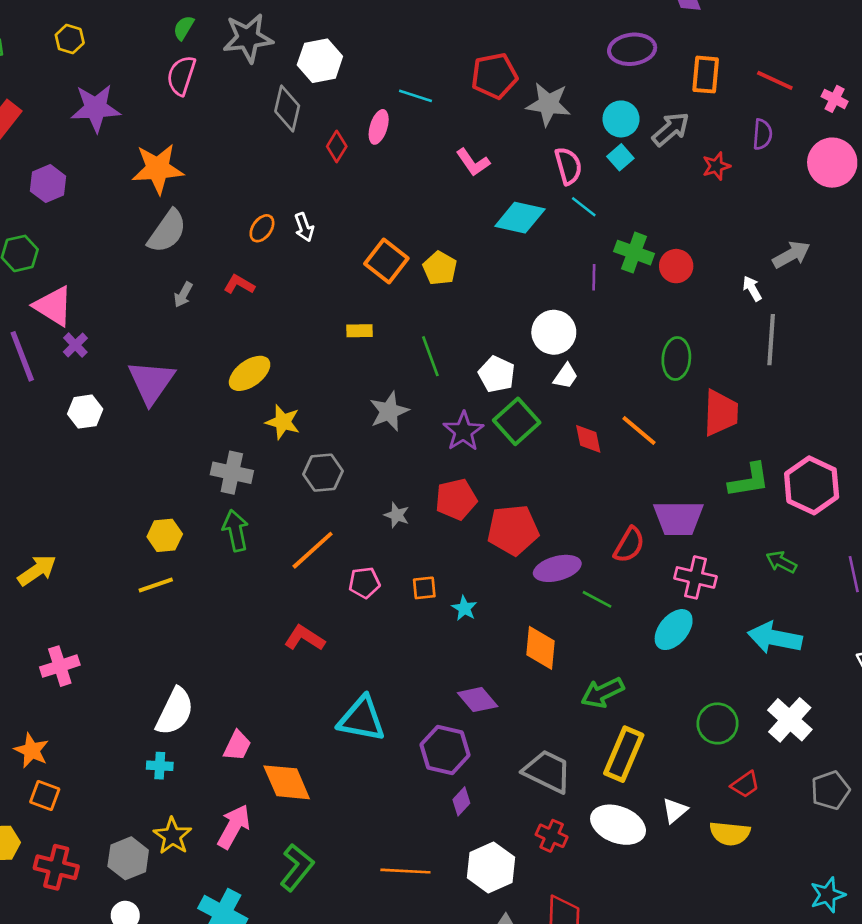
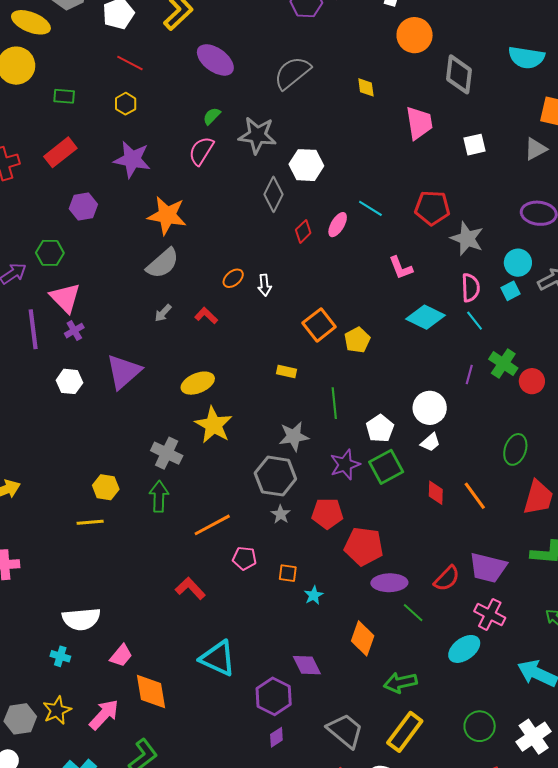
yellow star: (283, 422) -> (214, 425), size x1.4
gray hexagon: (323, 473) -> (275, 476), moved, size x1.4
white semicircle: (175, 712) -> (81, 619), turned 45

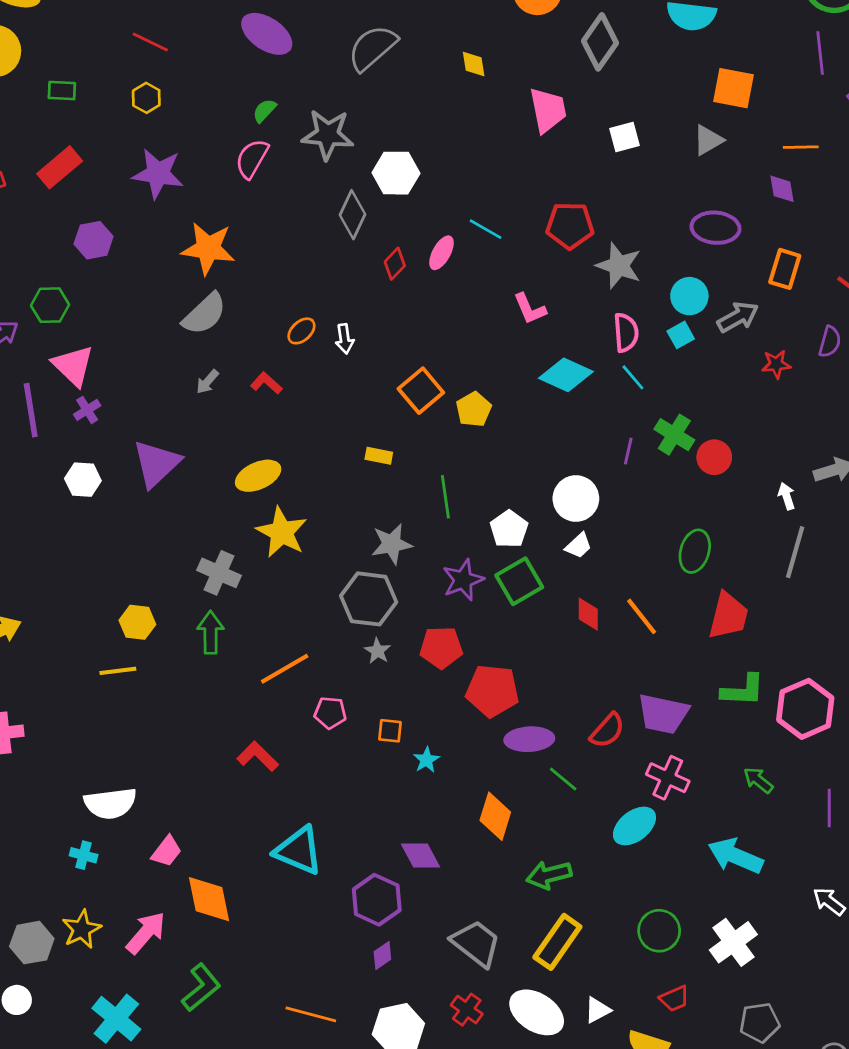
gray diamond: (459, 74) -> (600, 42), turned 30

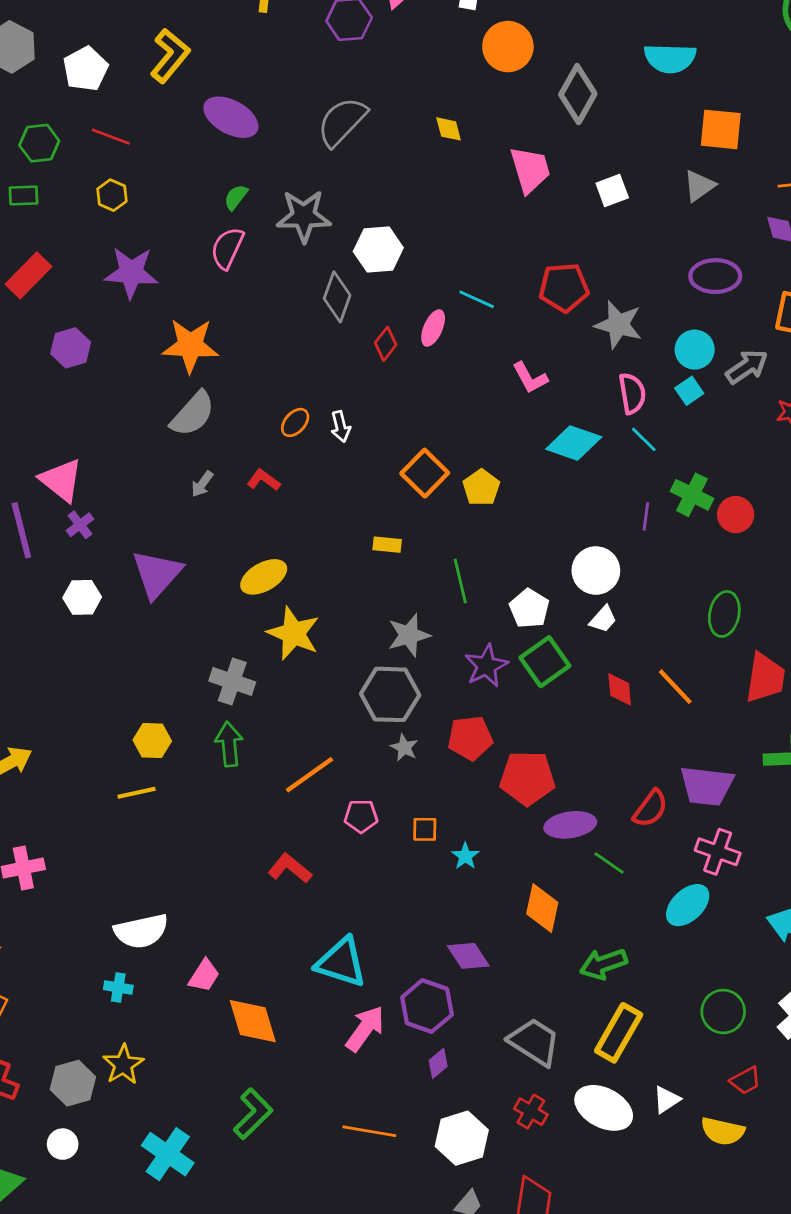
green hexagon: (50, 305) -> (39, 143), moved
pink arrow: (146, 933) -> (365, 1029), moved

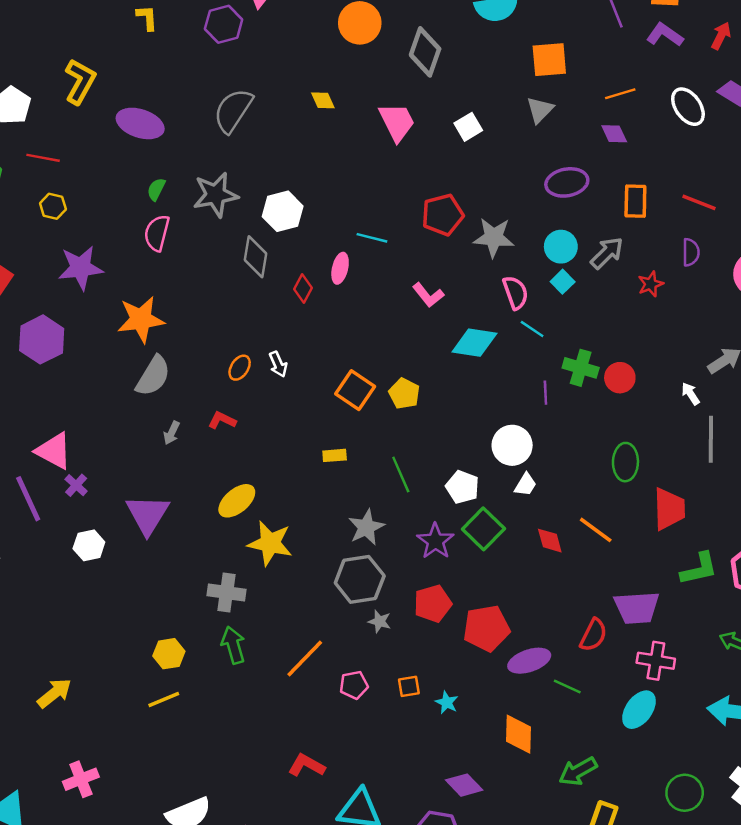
purple hexagon: (71, 348) -> (42, 339), size x1.4
red L-shape: (290, 868) -> (307, 765), moved

